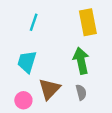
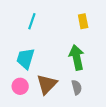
yellow rectangle: (88, 22) -> (83, 21), size x0.6
pink circle: (23, 100) -> (20, 86), moved

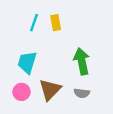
yellow rectangle: (83, 21) -> (56, 23), moved
gray semicircle: (77, 87) -> (82, 93), turned 112

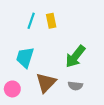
green arrow: (82, 61) -> (75, 56), turned -130
pink circle: (22, 92) -> (12, 89), moved

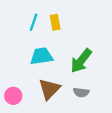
cyan trapezoid: (25, 57) -> (42, 56), moved, turned 65

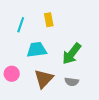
cyan line: (34, 22) -> (21, 25), moved
pink circle: (13, 96) -> (12, 74), moved

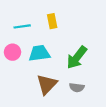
cyan line: (21, 25) -> (22, 26), turned 63
pink circle: (12, 74) -> (12, 52), moved

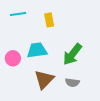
cyan line: (22, 26) -> (18, 14), moved
pink circle: (12, 52) -> (13, 58), moved

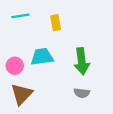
green arrow: (72, 54) -> (82, 61), turned -45
brown triangle: (44, 79) -> (22, 94), moved

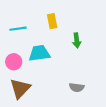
cyan line: (20, 16) -> (18, 29), moved
green arrow: (82, 61) -> (77, 40), moved, size x0.6

